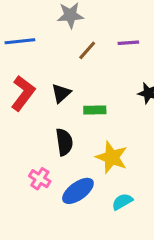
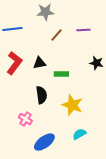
black triangle: (61, 93) -> (39, 63), turned 32
blue ellipse: (78, 191) -> (44, 142), moved

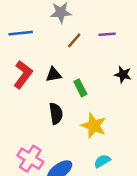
green rectangle: (61, 74) -> (80, 88), turned 64
pink cross: (25, 119) -> (30, 159), moved, size x1.5

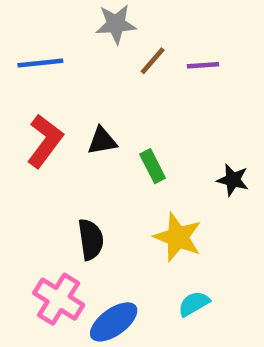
brown line: (74, 40) -> (153, 61), moved
black star: (123, 75) -> (233, 180), moved
black semicircle: (56, 114) -> (91, 239), moved

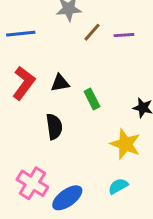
yellow star: (178, 237) -> (125, 144), moved
black semicircle: (91, 239) -> (54, 127), moved

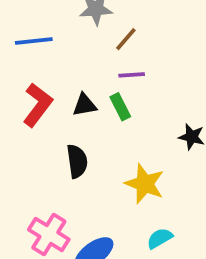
purple line: (124, 35) -> (132, 75), moved
green rectangle: (92, 99) -> (120, 107), moved
yellow star: (125, 144) -> (145, 184), moved

